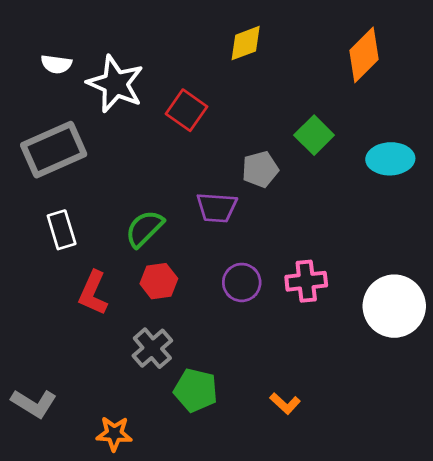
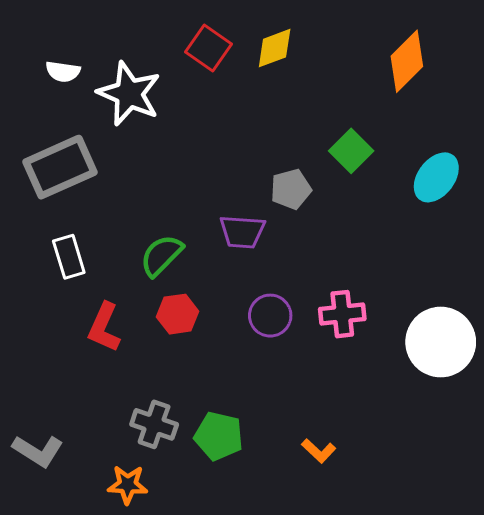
red square: (186, 110) -> (208, 48), moved
cyan ellipse: (390, 159) -> (436, 177), turned -51
gray cross: (152, 348) -> (154, 424), moved, turned -30

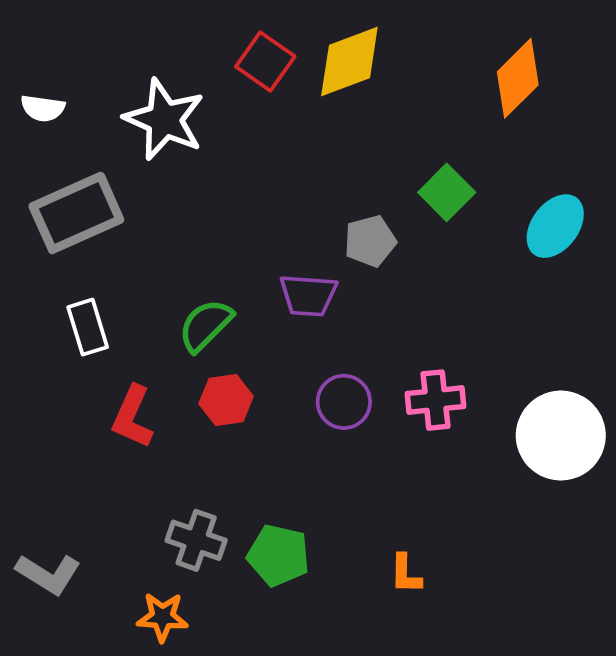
yellow diamond: (275, 48) -> (349, 61), size x1.4
white semicircle: (63, 72) -> (43, 108), moved
orange L-shape: (319, 451) -> (406, 574), turned 48

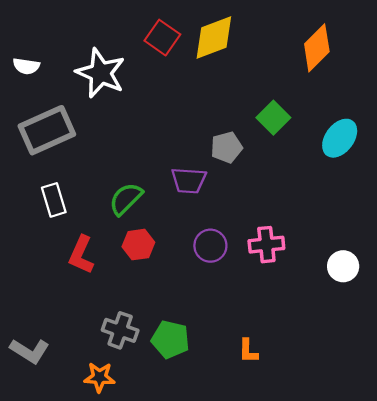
white circle: (561, 436) -> (343, 266), size x0.6

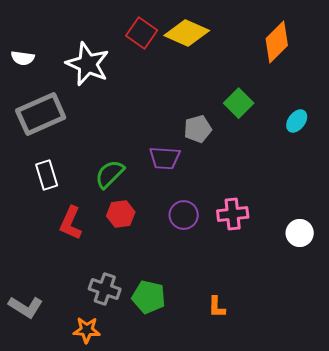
yellow diamond: (214, 38) -> (187, 33), turned 45
cyan ellipse: (340, 138) -> (297, 121), size x0.7

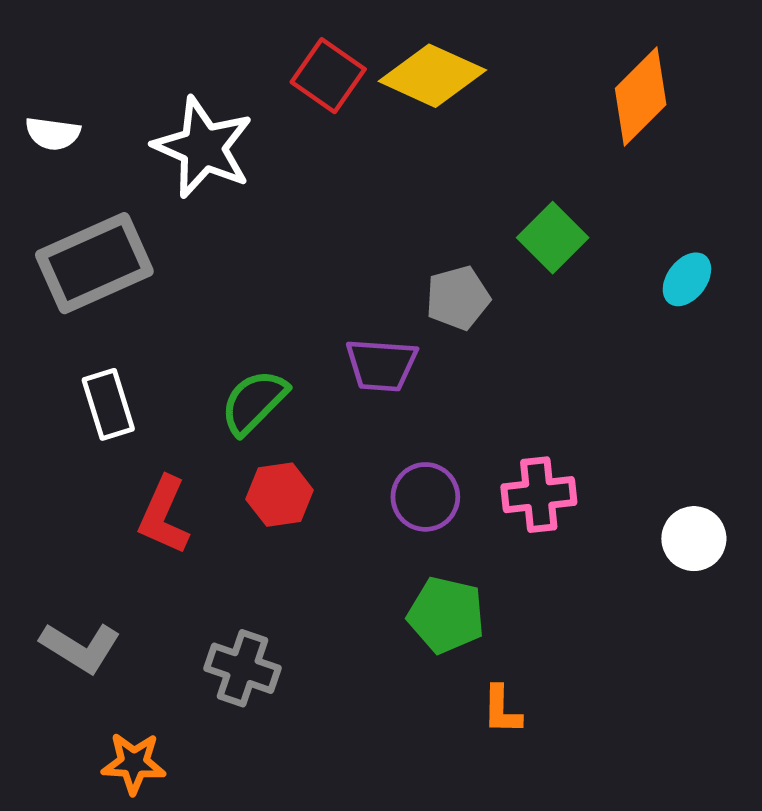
green pentagon: (149, 297) -> (446, 615), moved
gray L-shape: (26, 307) -> (80, 647), moved
orange star: (87, 330) -> (134, 763), moved

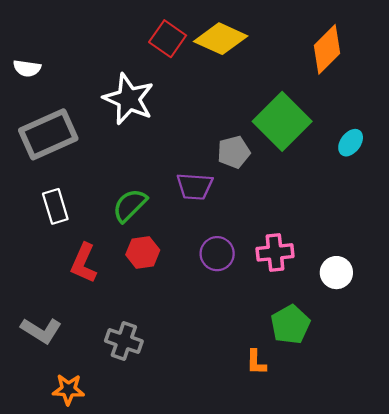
white star: (203, 147) -> (129, 99), moved
green square: (553, 238) -> (282, 121), size x1.6
white circle: (694, 539) -> (336, 273), moved
green pentagon: (446, 615) -> (290, 324), moved, turned 30

